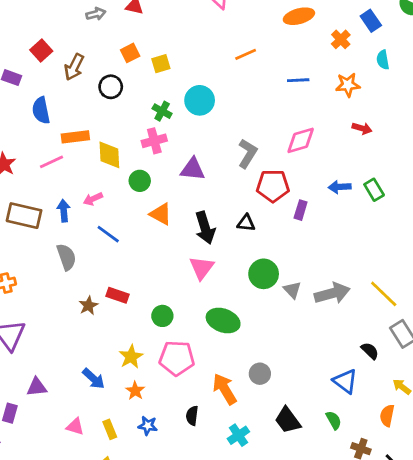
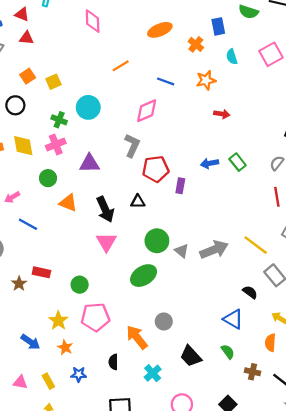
blue rectangle: (371, 21) -> (218, 26), turned 30
blue line: (298, 80) -> (166, 81), turned 30
pink diamond: (301, 140) -> (147, 111), moved
yellow diamond: (109, 155) -> (23, 146), moved
green ellipse: (223, 320) -> (144, 276), moved, turned -45

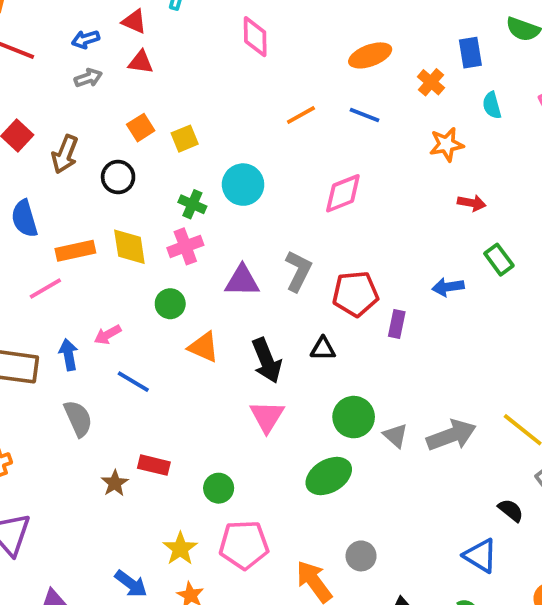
blue line: (166, 81) -> (365, 115), moved
gray L-shape: (132, 145) -> (298, 271), moved
green rectangle: (238, 162) -> (499, 260), moved

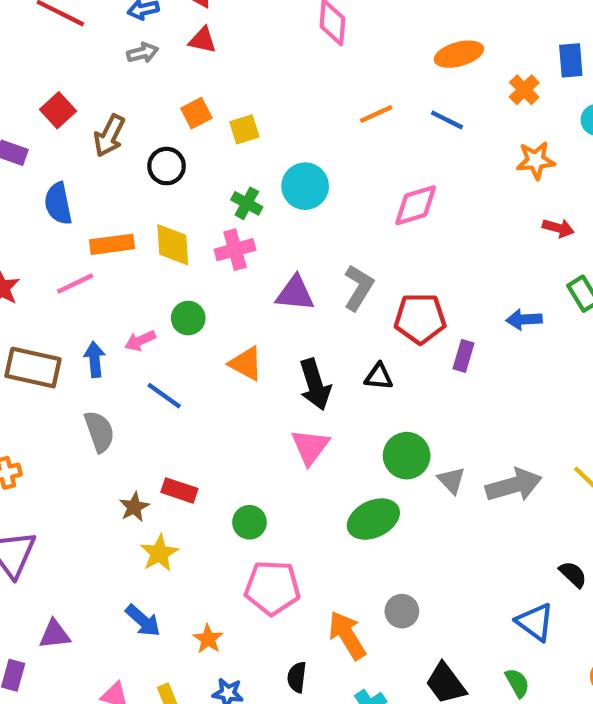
green circle: (170, 304) -> (188, 318), moved
yellow star: (180, 549) -> (159, 553), moved

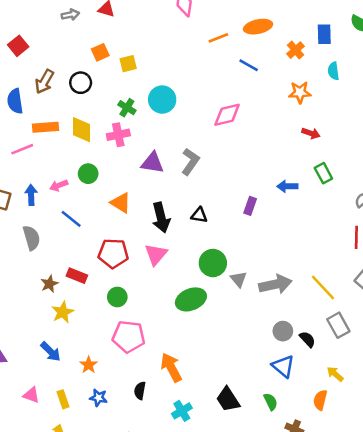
orange line: (376, 114) -> (218, 38), moved
brown arrow: (109, 136) -> (44, 82), moved
red pentagon: (420, 318) -> (113, 253), moved
gray circle: (402, 611) -> (283, 331), moved

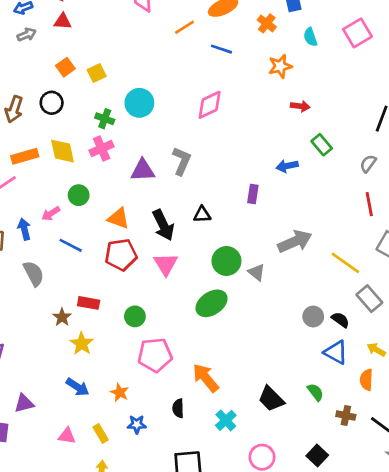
red pentagon: (113, 253) -> (121, 255), moved
gray arrow: (275, 284) -> (295, 241), moved
blue triangle: (283, 366) -> (336, 352), moved

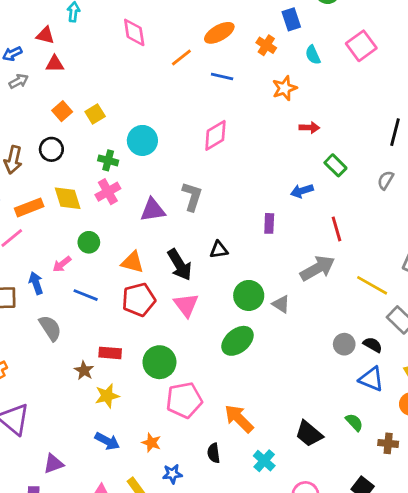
red line: (369, 204) -> (337, 229), moved
green circle: (135, 316) -> (159, 362), size x1.5
yellow star: (82, 344) -> (107, 396), turned 30

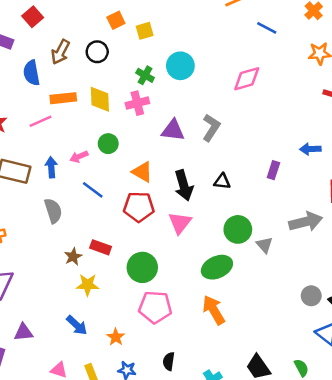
orange arrow: (239, 419) -> (214, 310), moved

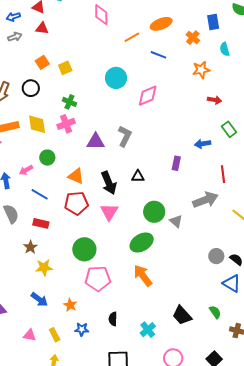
cyan circle: (180, 66) -> (116, 78), moved
red rectangle: (101, 247) -> (41, 223), moved

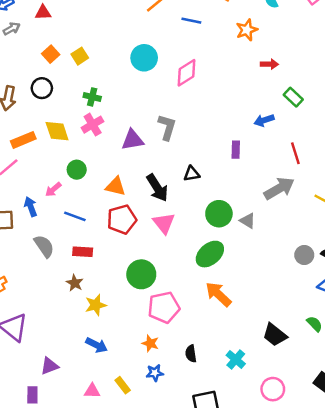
orange star: (70, 305) -> (150, 343), moved

